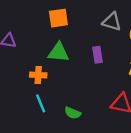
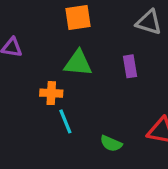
cyan line: (41, 103) -> (65, 121), moved
green semicircle: (73, 113) -> (111, 144), moved

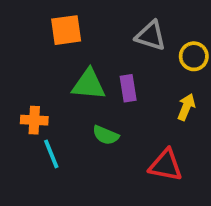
green triangle: (78, 63) -> (89, 84), moved
green semicircle: (111, 144) -> (106, 135), moved

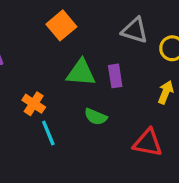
orange square: (66, 30) -> (61, 25), turned -32
orange cross: (34, 120) -> (34, 104), turned 30

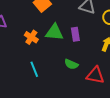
orange cross: (34, 104) -> (31, 37), moved
green semicircle: (96, 117) -> (71, 64), moved

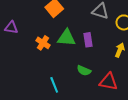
cyan line: (34, 69) -> (54, 85), moved

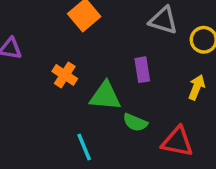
green triangle: (67, 38) -> (105, 96), moved

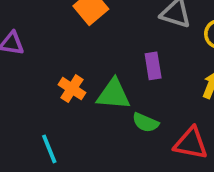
orange cross: (65, 75) -> (72, 89), moved
cyan line: (84, 147) -> (49, 149), moved

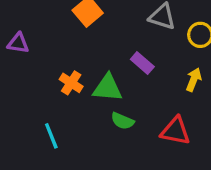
purple rectangle: (153, 66) -> (142, 63), turned -40
green semicircle: (146, 123) -> (122, 121), moved

